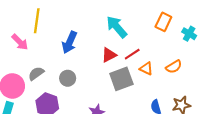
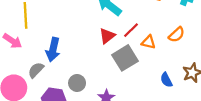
blue arrow: (69, 42) -> (53, 49), moved
gray circle: (68, 78) -> (77, 83), moved

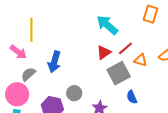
gray semicircle: (36, 70) -> (28, 74), moved
blue semicircle: (166, 80) -> (132, 97), moved

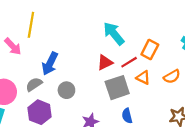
orange rectangle: (150, 14) -> (150, 50), moved
gray semicircle: (28, 74) -> (34, 84), moved
gray circle: (74, 93) -> (66, 90), moved

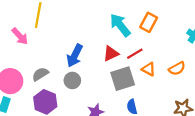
orange rectangle: (150, 50) -> (149, 22), moved
blue arrow: (50, 64) -> (75, 56), moved

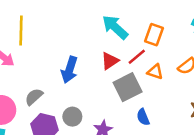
orange rectangle: (149, 22) -> (154, 35), moved
gray circle: (72, 80) -> (72, 117), moved

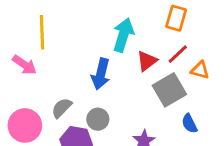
cyan arrow: (115, 27) -> (123, 35), moved, turned 68
orange rectangle: (154, 35) -> (176, 18), moved
gray circle: (72, 117) -> (98, 119), moved

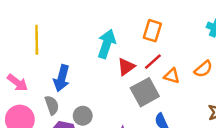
pink arrow: (24, 65) -> (17, 83), moved
blue arrow: (101, 74) -> (62, 78), moved
gray semicircle: (62, 108) -> (52, 105), turned 114

